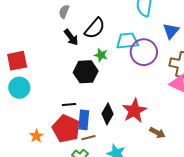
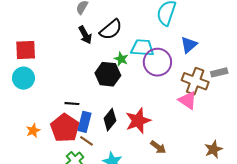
green star: (101, 55) -> (121, 59), moved
black hexagon: (86, 72) -> (108, 74), moved
brown line: (89, 138) -> (86, 141), turned 40

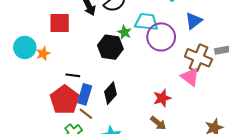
red square: (26, 50) -> (60, 23), moved
red star: (138, 121) -> (162, 98), moved, size x0.7
orange star: (33, 131) -> (43, 54), moved

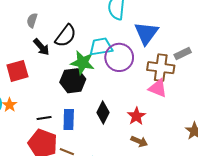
blue triangle: (194, 21) -> (146, 33), size x1.4
green star: (124, 32) -> (83, 63), size x1.6
black diamond: (111, 93) -> (103, 112), moved
blue rectangle: (85, 94) -> (69, 119), moved

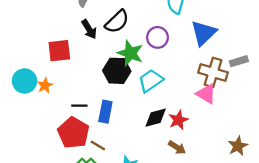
cyan trapezoid: (101, 47) -> (151, 81), moved, turned -35
purple circle: (119, 57) -> (157, 37), moved, size x0.7
black diamond: (103, 112) -> (156, 118), moved, turned 40

